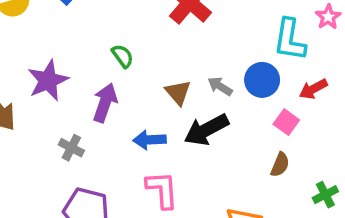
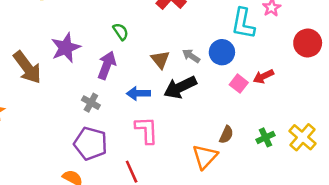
red arrow: (313, 89) -> (263, 76), moved
gray cross: (71, 148) -> (91, 103), moved
brown semicircle: (280, 165) -> (226, 135), moved

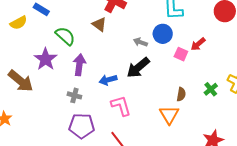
green semicircle: (121, 32) -> (65, 36), moved, size x1.5
brown triangle: (160, 59) -> (99, 24), moved

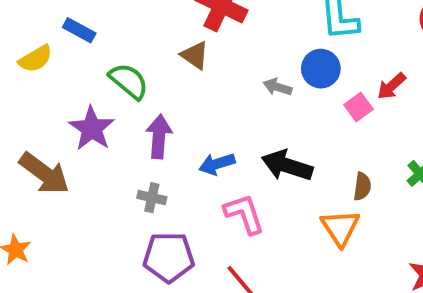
pink square: (181, 54) -> (358, 107), turned 32
black arrow: (138, 68) -> (287, 166), moved, turned 60

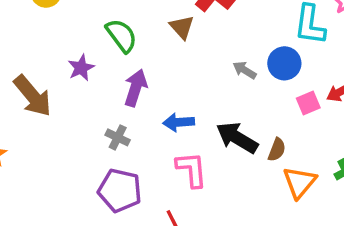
purple star: (92, 128) -> (81, 68), size x0.7
brown semicircle: (362, 186) -> (277, 150), moved
orange triangle: (340, 228) -> (300, 182), moved

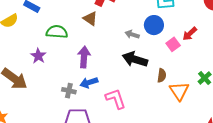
green semicircle: (121, 35) -> (57, 32), turned -35
purple arrow: (136, 88) -> (84, 57), moved
blue arrow: (179, 122) -> (89, 83), moved
black arrow: (237, 138) -> (135, 59), moved

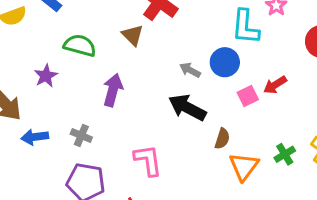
blue arrow: (89, 83) -> (35, 137), moved

